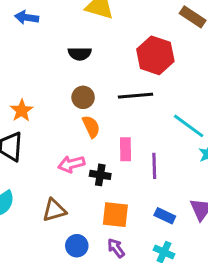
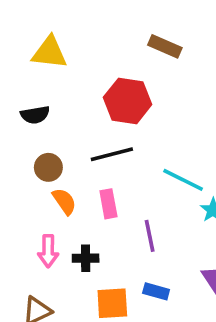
pink rectangle: (126, 149) -> (108, 204), moved
pink arrow: (71, 164) -> (48, 251), turned -65
blue rectangle: (165, 216) -> (156, 291), moved

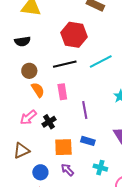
cyan line: (183, 180) -> (101, 62), moved, turned -55
pink arrow: (48, 251) -> (28, 117), turned 48
black cross: (86, 258) -> (49, 122), turned -32

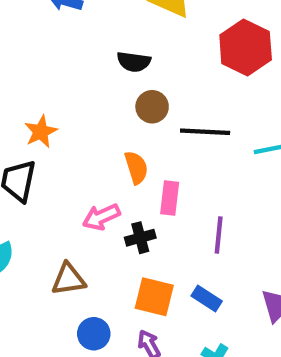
red hexagon: (74, 35) -> (246, 47), moved
brown circle: (29, 71) -> (152, 107), moved
pink rectangle: (62, 92) -> (170, 198), moved

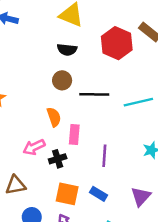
black semicircle: (134, 62) -> (67, 50), moved

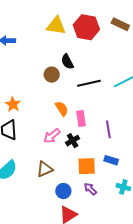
red hexagon: (117, 43) -> (86, 27), moved
black semicircle: (67, 50) -> (67, 62), moved, turned 70
brown circle: (62, 80) -> (52, 75), moved

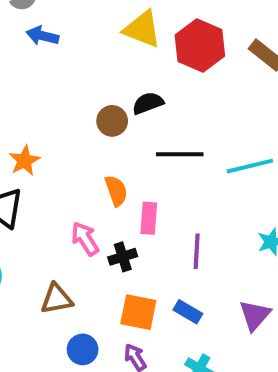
black semicircle: (67, 62) -> (148, 103), turned 84
pink arrow: (52, 136) -> (85, 239), turned 84

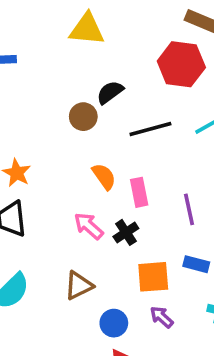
red hexagon: (200, 46) -> (181, 64), moved

